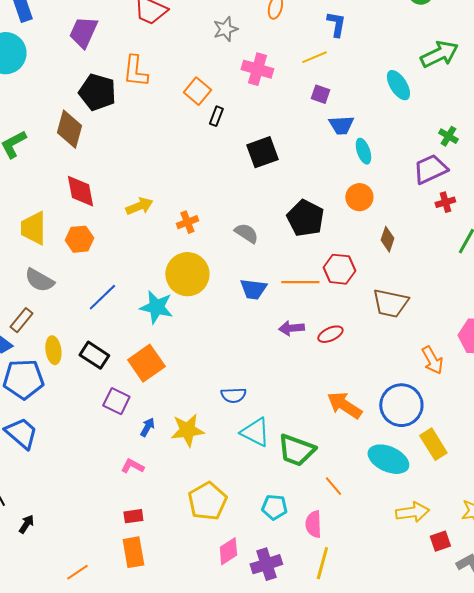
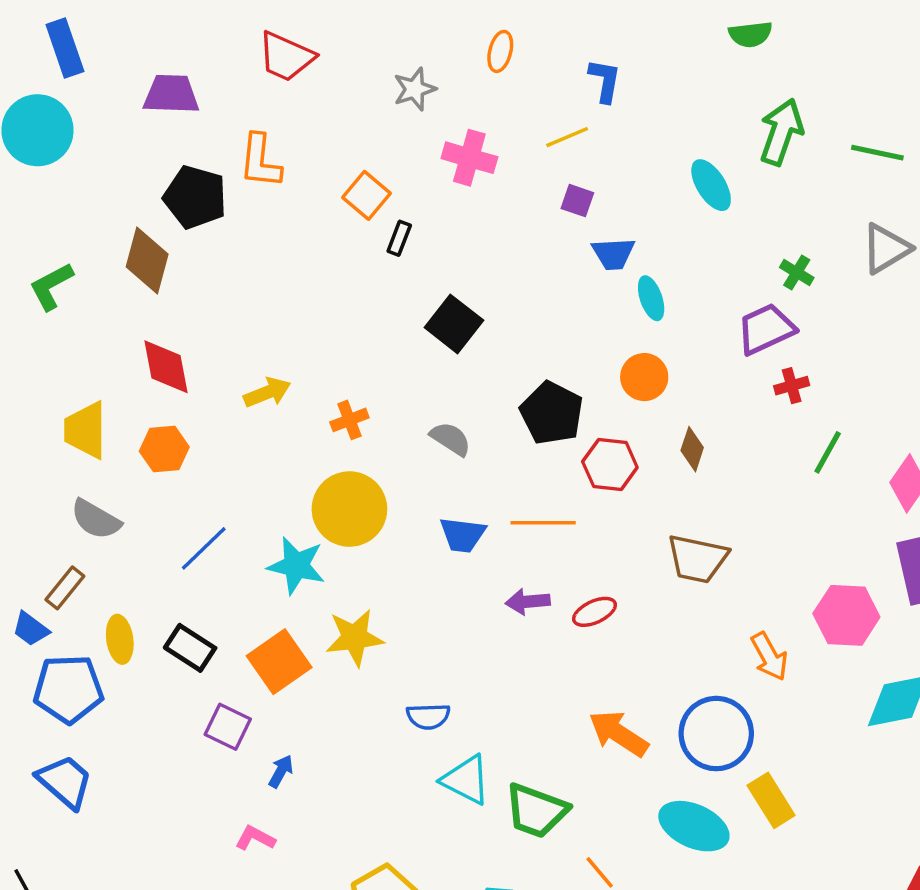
purple trapezoid: (83, 32) -> (171, 94), turned 68
green arrow: (439, 54) -> (781, 132), turned -45
black square: (262, 152) -> (454, 324), moved, turned -32
red hexagon: (339, 269) -> (610, 464), moved
yellow star: (187, 430) -> (355, 638), moved

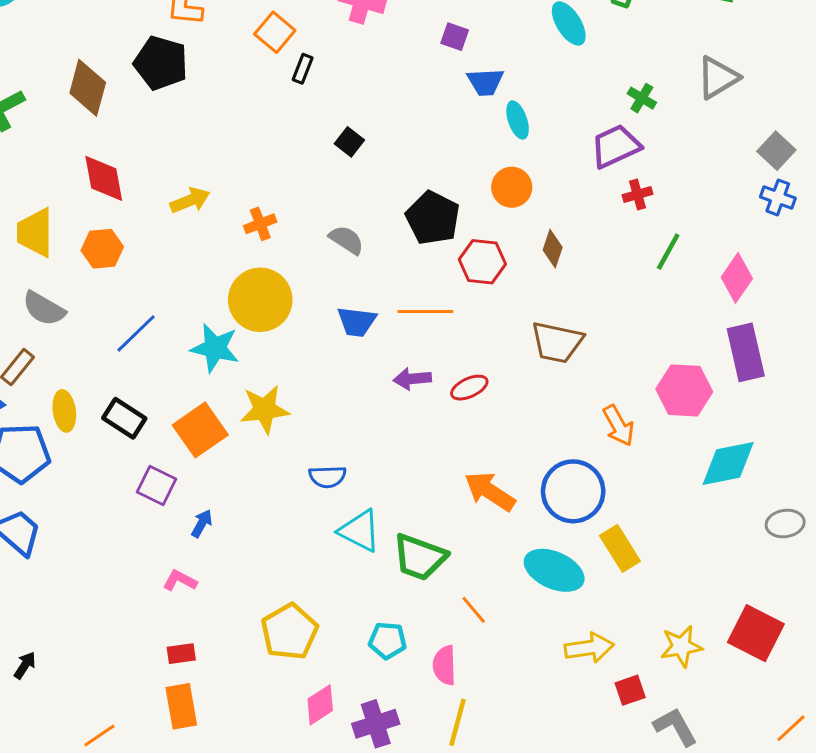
black pentagon: (195, 197) -> (161, 63), moved
black square: (454, 324) -> (349, 142), size x0.6

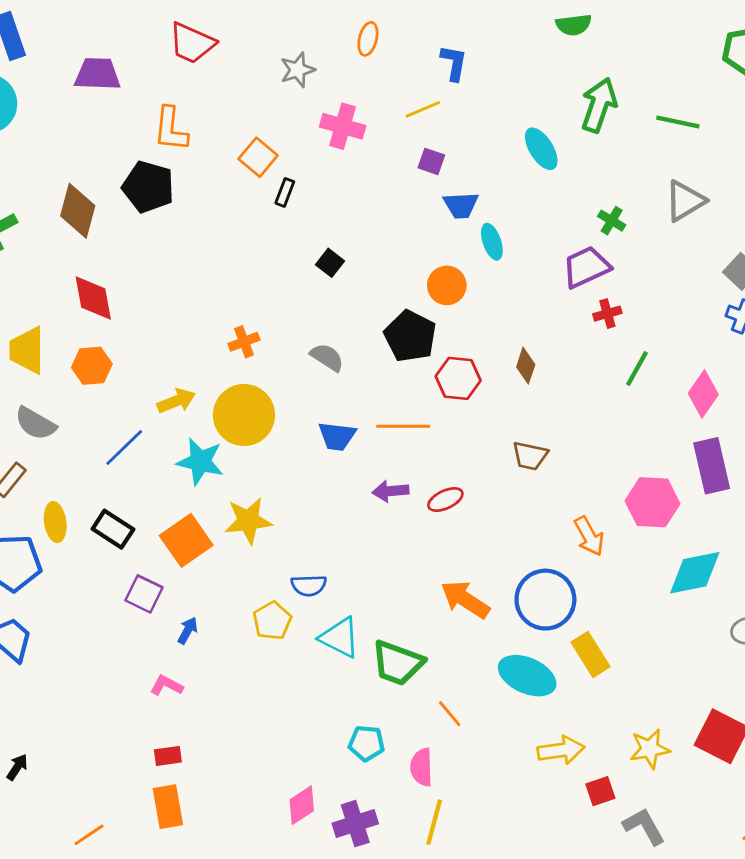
orange circle: (512, 187) -> (447, 285), moved
yellow arrow: (190, 200) -> (176, 401), moved
brown trapezoid: (557, 342) -> (530, 456), size x0.7
yellow pentagon: (289, 632) -> (272, 621), moved, size x0.7

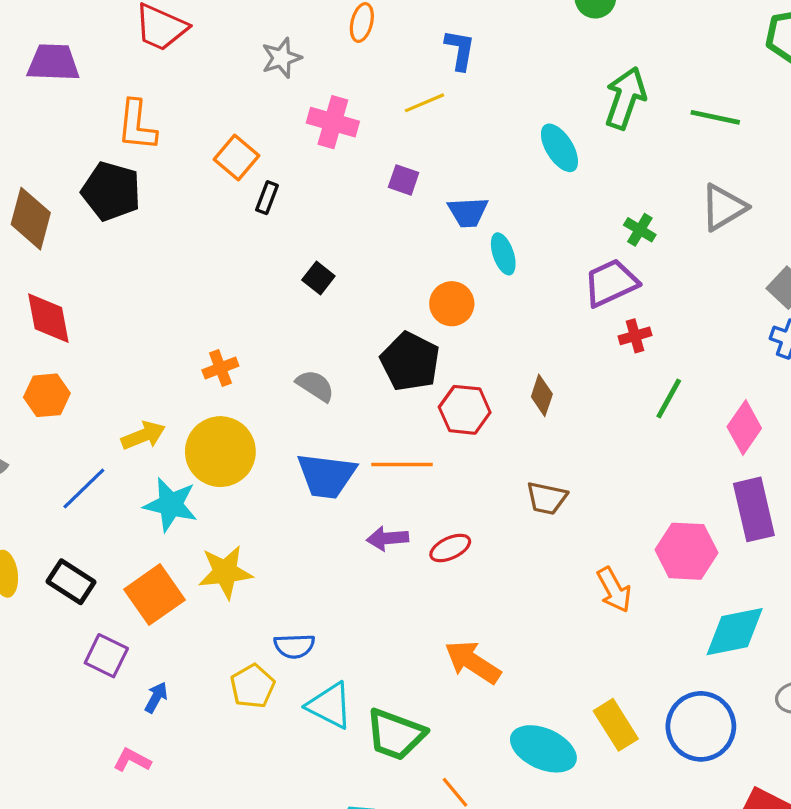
purple square: (431, 161) -> (404, 180), moved
blue trapezoid: (337, 436) -> (326, 476), size x1.4
blue circle: (545, 600) -> (701, 726), moved

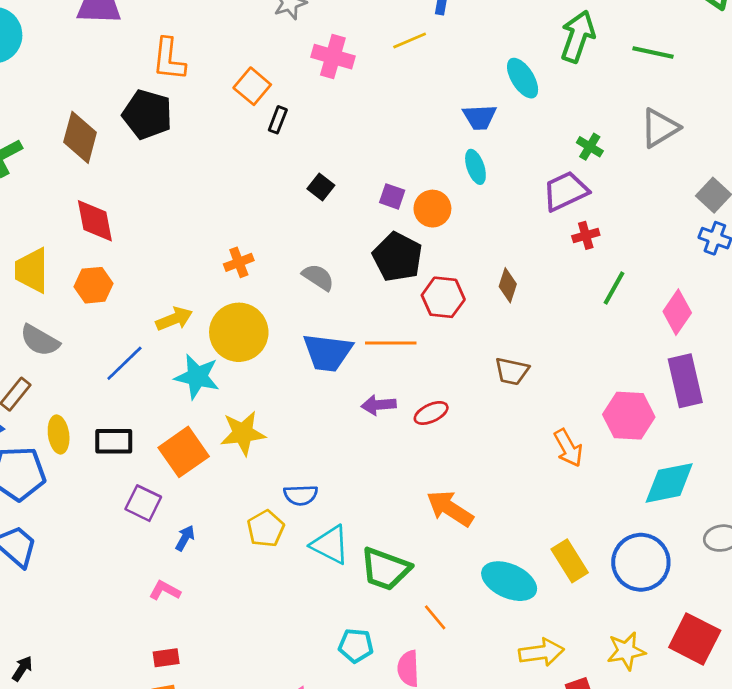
purple square: (404, 180) -> (392, 196), moved
blue trapezoid: (468, 212) -> (480, 117), moved
black rectangle: (71, 582) -> (114, 441), turned -33

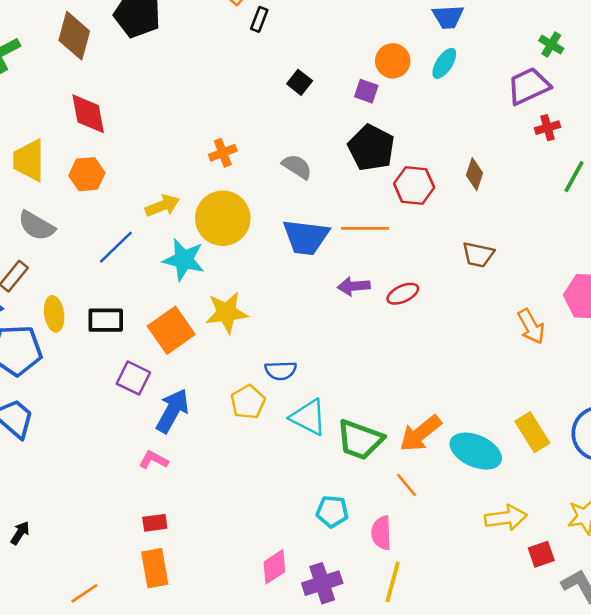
cyan ellipse: (475, 167) -> (444, 63), turned 52
orange circle: (432, 209) -> (393, 61), moved
orange arrow: (450, 508) -> (420, 433), moved, turned -72
blue arrow: (185, 538) -> (172, 411), size x1.8

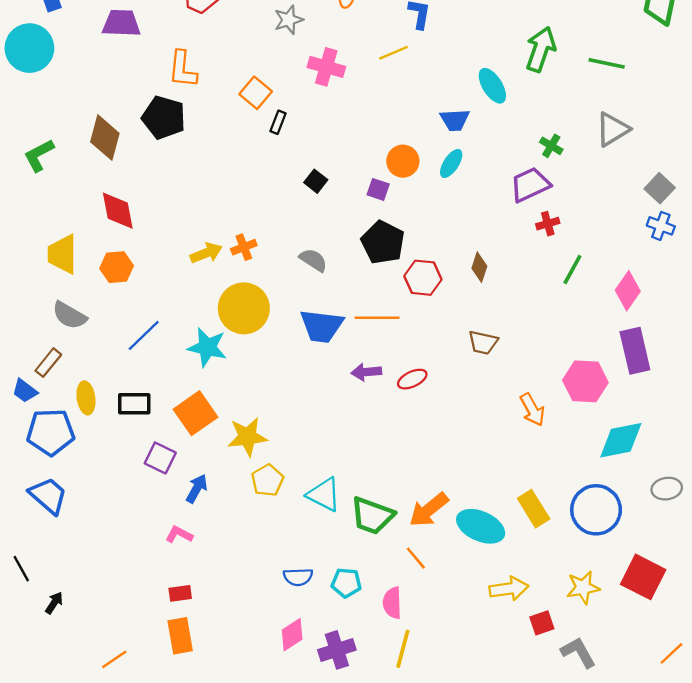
yellow arrow: (162, 206) -> (206, 253), moved
yellow star: (227, 313) -> (247, 437), moved
blue semicircle: (281, 371) -> (298, 577), moved
blue arrow: (172, 411) -> (197, 489), size x0.7

